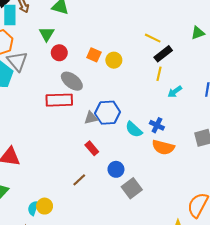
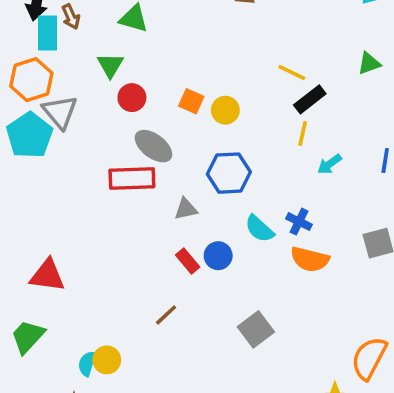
blue hexagon: (108, 113) -> (229, 173), moved
blue circle: (116, 169) -> (218, 256), moved

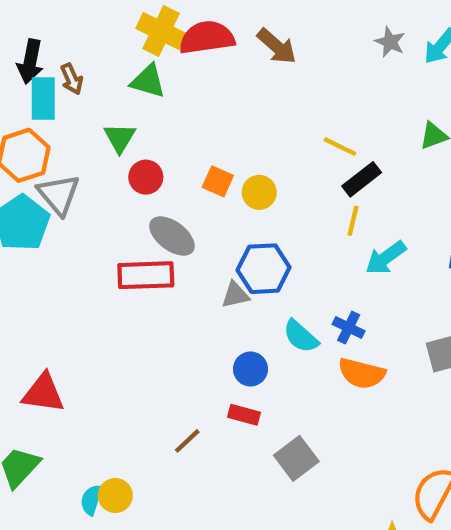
cyan arrow: (330, 164) -> (386, 258), size x1.4
gray triangle: (186, 209) -> (235, 295), moved
red rectangle: (188, 261) -> (244, 415), moved, turned -35

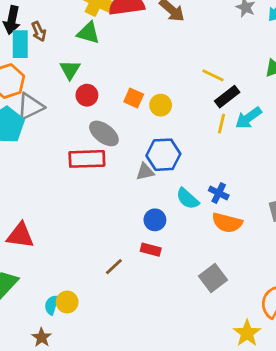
gray triangle: (59, 195) -> (30, 107), turned 44
cyan arrow: (386, 258) -> (248, 118), moved
gray square: (296, 458) -> (213, 278), moved

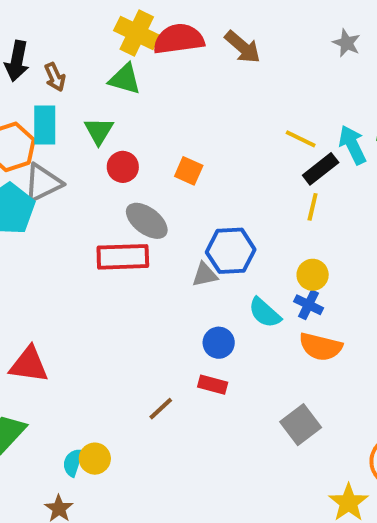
cyan rectangle: (20, 44) -> (45, 125), moved
yellow circle: (161, 105) -> (313, 275), moved
cyan arrow: (248, 118) -> (353, 145), moved, turned 100

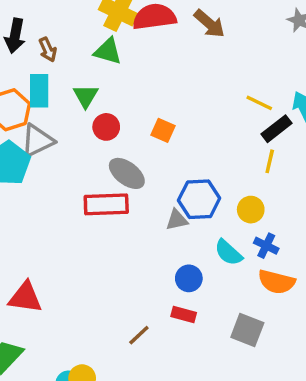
yellow circle: (313, 275) -> (251, 210), moved
gray square: (301, 425) -> (247, 330), moved, turned -32

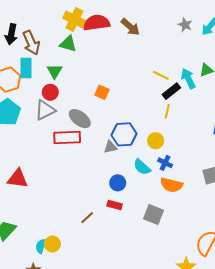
brown arrow: (48, 50) -> (31, 43), size x1.6
red circle: (106, 127) -> (50, 92), moved
gray triangle: (37, 141) -> (45, 110), moved
red triangle: (25, 297) -> (18, 179), moved

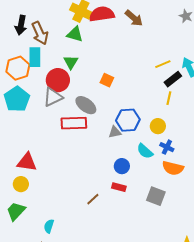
green triangle: (54, 71) -> (71, 62), moved
yellow line: (161, 75) -> (163, 64), turned -49
red circle: (50, 92) -> (58, 80), size x1.5
yellow circle: (52, 244) -> (21, 184), moved

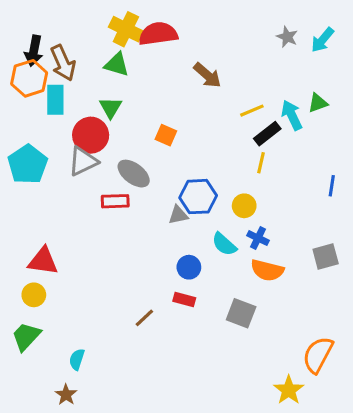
brown arrow: (134, 18) -> (207, 75), moved
orange hexagon: (18, 68) -> (29, 78), moved
red rectangle: (74, 123) -> (115, 201), size x0.7

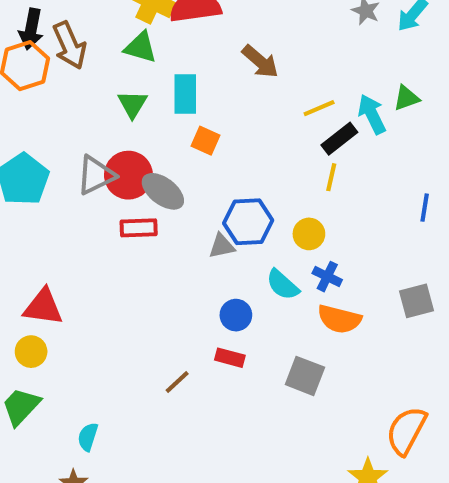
cyan rectangle: (55, 100) -> (185, 94), moved
red circle: (91, 135) -> (128, 175), moved

